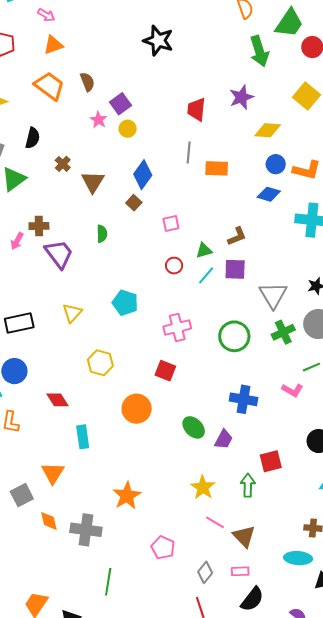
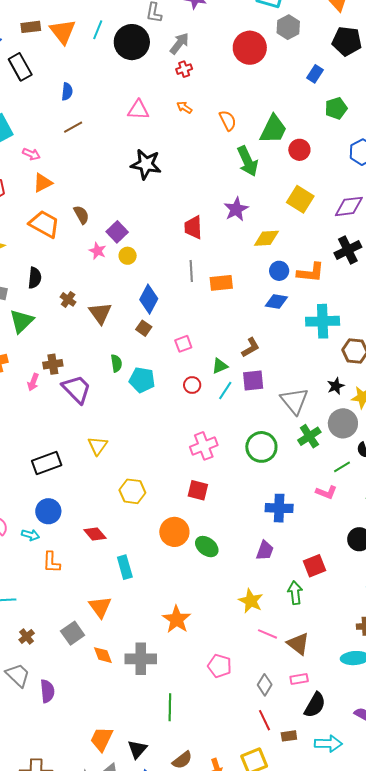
cyan pentagon: (125, 303) -> (142, 380), moved
green ellipse: (194, 427) -> (207, 547), moved

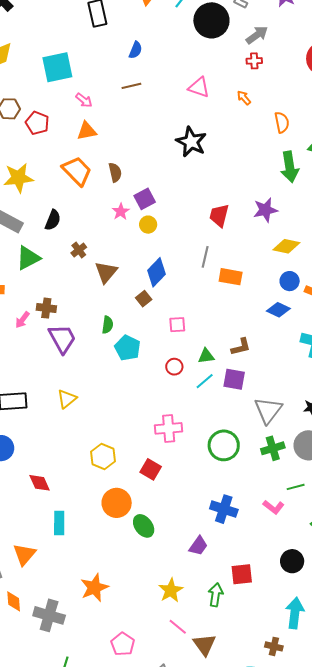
yellow hexagon: (132, 491) -> (103, 457), moved

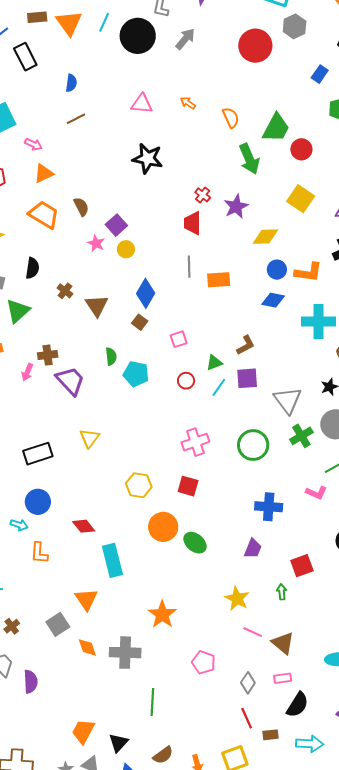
red cross: (254, 61) -> (203, 195), moved, turned -35
cyan rectangle: (59, 523) -> (112, 560), size x1.4
green arrow: (216, 595) -> (282, 592), size x0.7

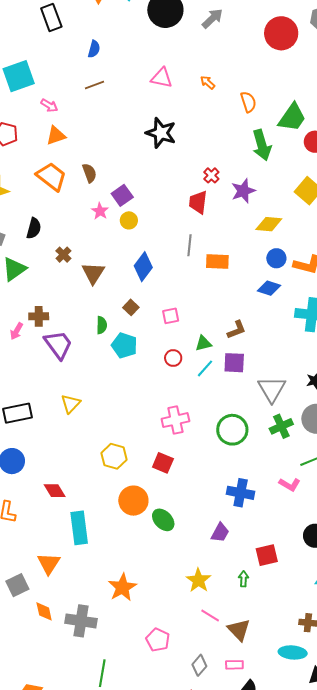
brown square: (140, 322) -> (131, 307), moved

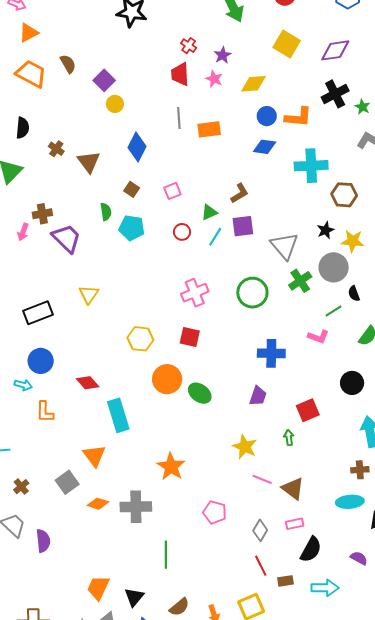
purple star: (243, 191) -> (223, 55), size x0.7
pink star: (100, 211) -> (214, 79), moved
orange diamond: (44, 611) -> (98, 504), turned -50

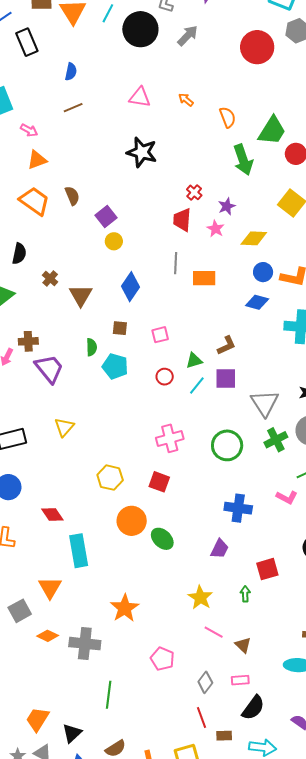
brown square: (132, 189) -> (120, 328), turned -35
brown triangle: (293, 489) -> (243, 645), size x0.7

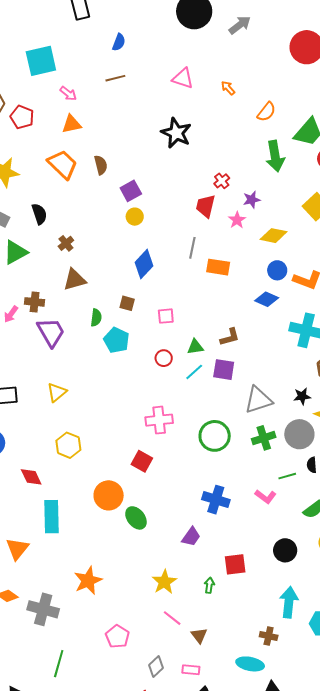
orange semicircle: (228, 117) -> (266, 112), turned 50
black semicircle: (19, 254) -> (39, 214), turned -40
brown triangle: (81, 295) -> (75, 280), moved, turned 35
gray triangle: (265, 403) -> (258, 400), turned 36
yellow hexagon: (110, 478) -> (68, 445), moved

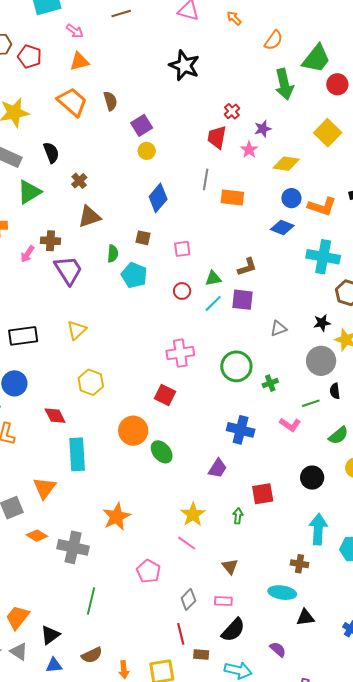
gray triangle: (258, 400) -> (278, 328), size x0.6
green cross: (264, 438) -> (270, 383), moved, size x0.7
pink line: (172, 618) -> (187, 543), moved

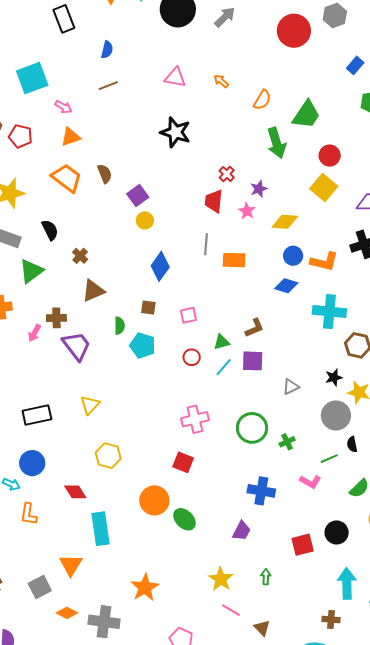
red circle: (337, 84) -> (330, 156), moved
red square: (263, 494) -> (303, 545), moved
pink line: (187, 543) -> (231, 610), moved

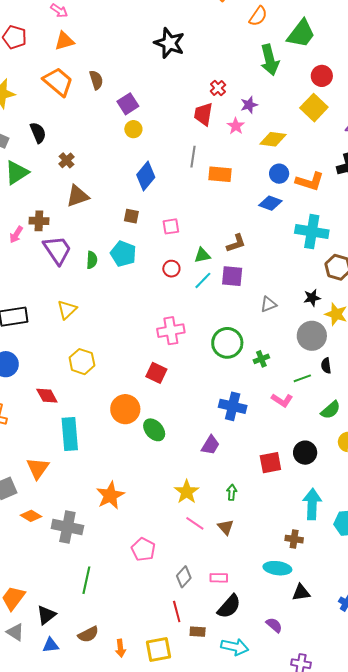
green semicircle: (119, 326) -> (92, 260), moved
brown triangle: (262, 628) -> (226, 527), moved

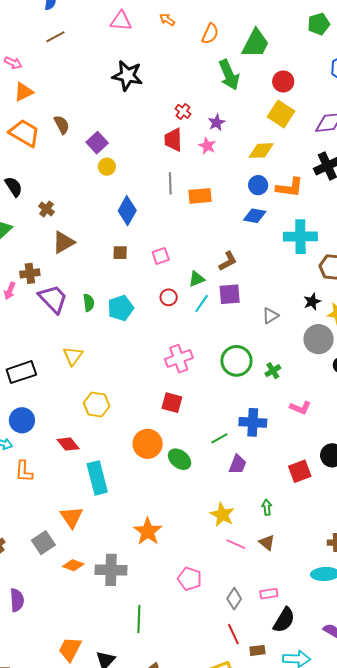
yellow diamond: (273, 139) -> (261, 151), moved
cyan pentagon: (123, 254) -> (121, 308), moved, turned -30
green line: (302, 378) -> (219, 438), moved

